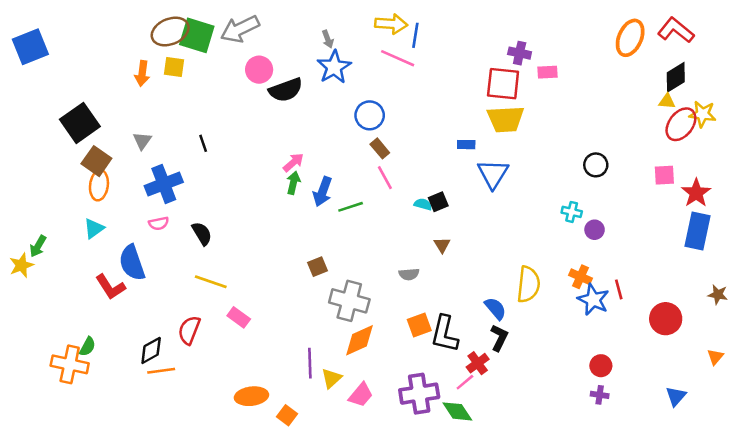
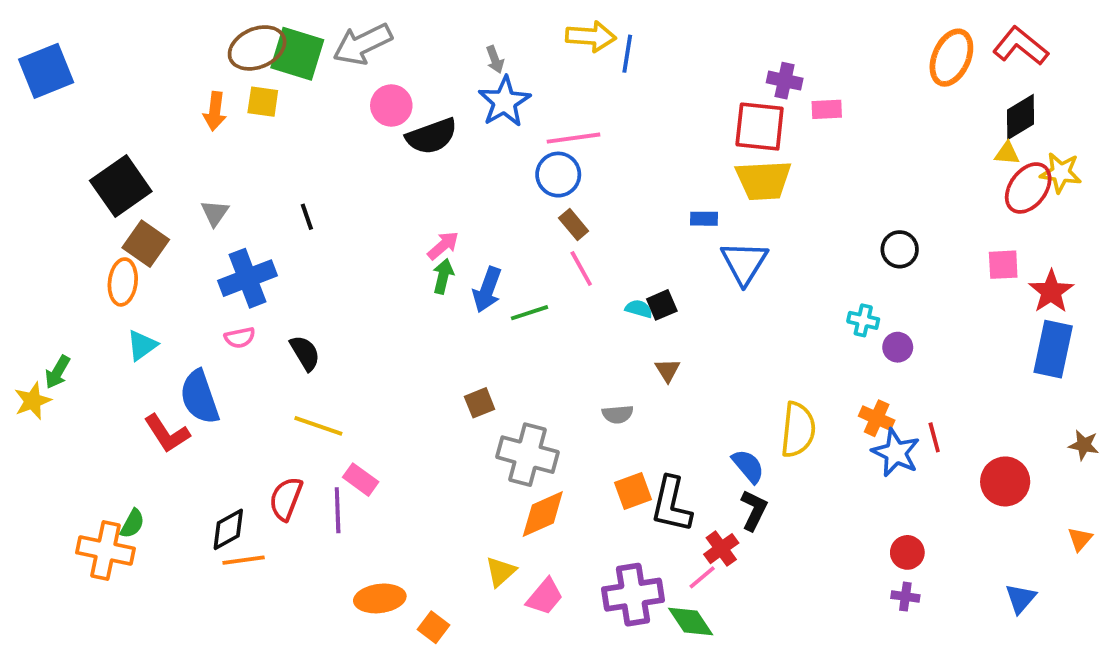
pink line: (398, 58) -> (574, 138), moved, turned -32
orange ellipse: (99, 185) -> (123, 282), moved
purple line: (310, 363) -> (338, 510), moved

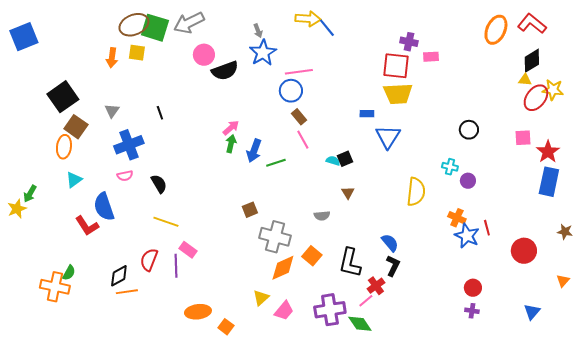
blue line: (627, 54) -> (327, 28), turned -48
yellow semicircle: (798, 430) -> (416, 192), moved
orange square: (633, 491) -> (312, 256), moved, turned -30

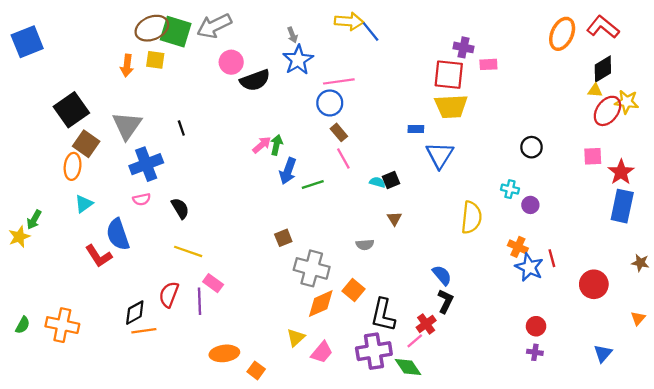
gray triangle: (112, 111) -> (127, 126), size x1.8
green arrow: (231, 144) -> (277, 145), moved
black L-shape: (350, 263) -> (383, 315), moved
green semicircle: (69, 273) -> (23, 325), moved

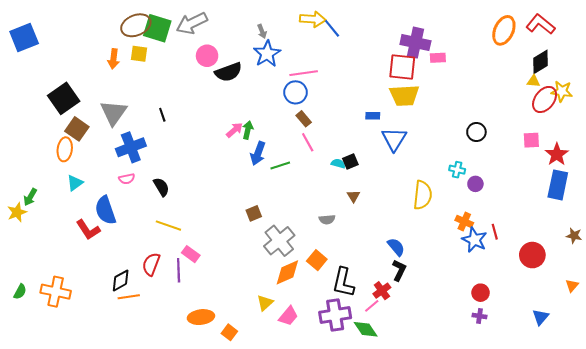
purple cross: (464, 47) -> (415, 43), size x1.6
gray cross: (312, 268) -> (279, 241), turned 36

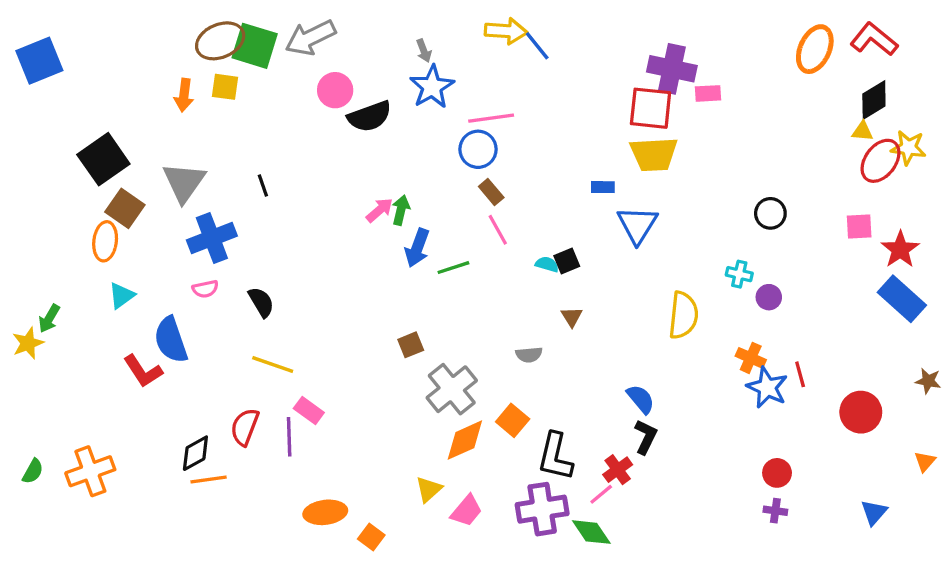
blue rectangle: (558, 185) -> (902, 299), turned -60
orange cross: (56, 292) -> (90, 471), turned -32

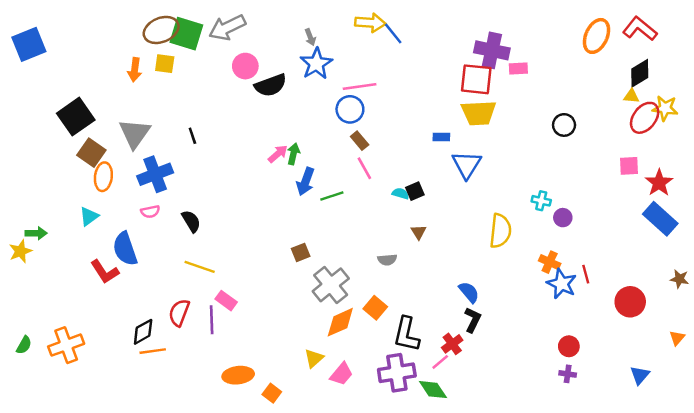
black circle: (770, 213) -> (564, 125), moved
orange ellipse: (105, 241) -> (103, 177), moved
green arrow: (49, 319) -> (36, 233), turned -120

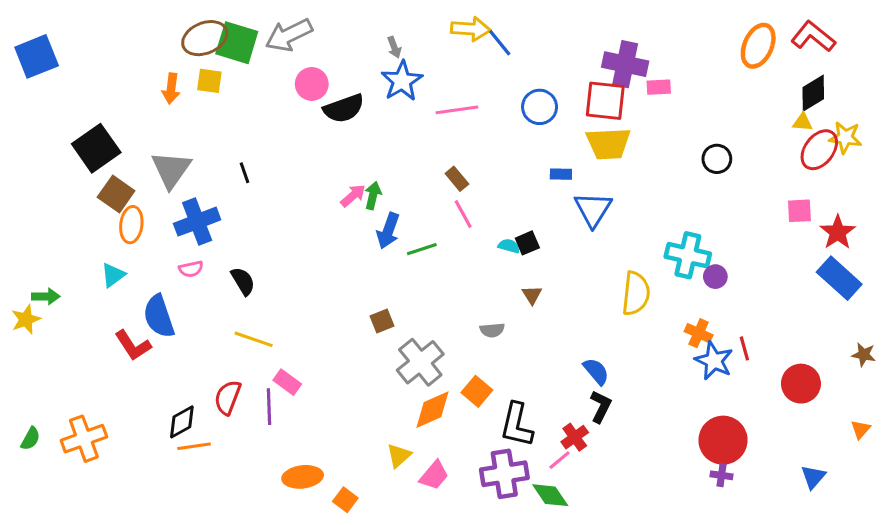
blue circle: (350, 109) -> (540, 107), moved
cyan cross: (541, 201) -> (688, 255), size x1.8
red circle: (569, 346) -> (723, 440), size x1.8

